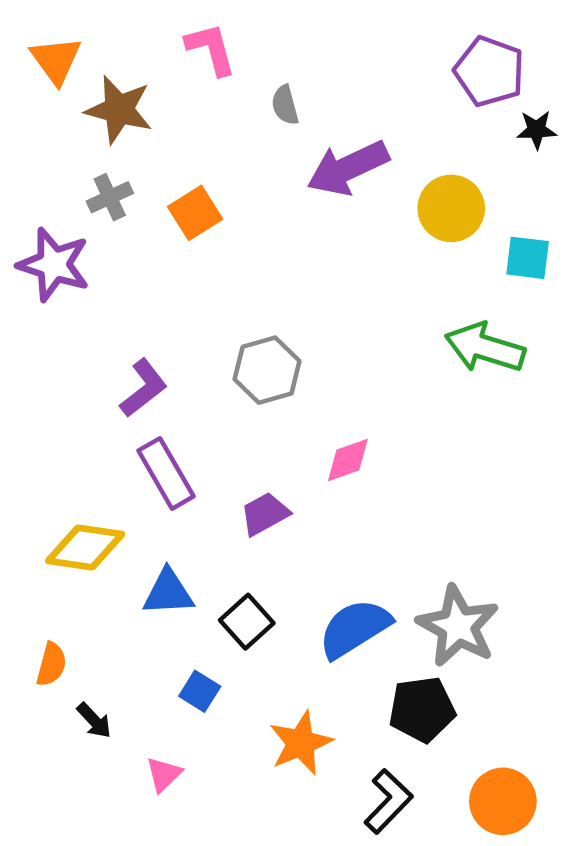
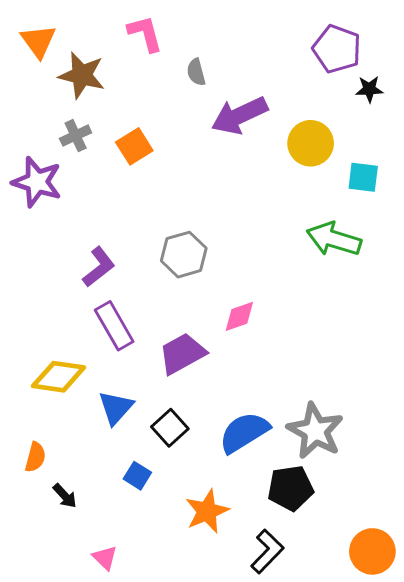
purple trapezoid: (265, 514) -> (182, 354), size x1.4
blue triangle: (168, 592) -> (116, 408), turned -45
pink triangle: (164, 774) -> (105, 558), moved, turned -32
orange circle: (503, 801) -> (372, 551), moved

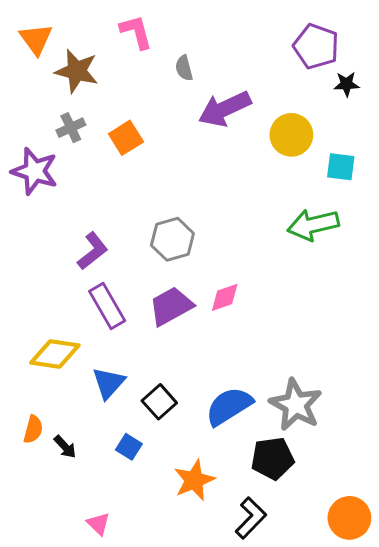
green arrow: (334, 239) -> (313, 225), turned -30
purple trapezoid: (182, 354) -> (171, 306), moved
black arrow: (65, 496) -> (65, 447), moved

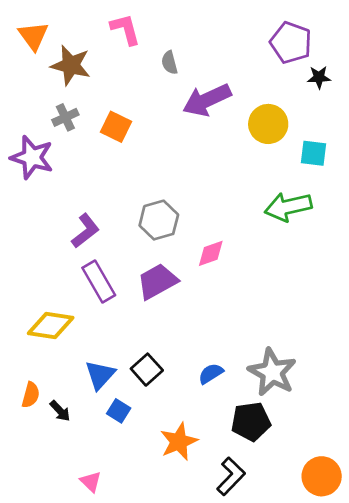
orange square: (126, 138) -> (116, 127), turned -32
pink diamond: (225, 297) -> (211, 253), moved
blue triangle: (109, 383) -> (100, 375), moved
blue semicircle: (229, 406) -> (211, 374), size x0.6

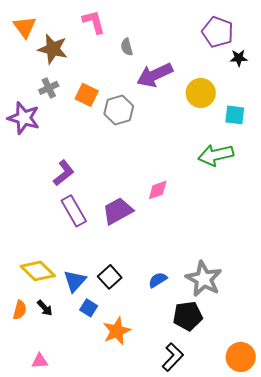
gray hexagon: (159, 220) -> (119, 110), moved
yellow diamond: (51, 325) -> (38, 271), moved, turned 36
orange semicircle: (31, 395) -> (20, 310), moved
orange star: (179, 442) -> (117, 331), moved
pink triangle: (91, 482) -> (40, 361), moved, turned -48

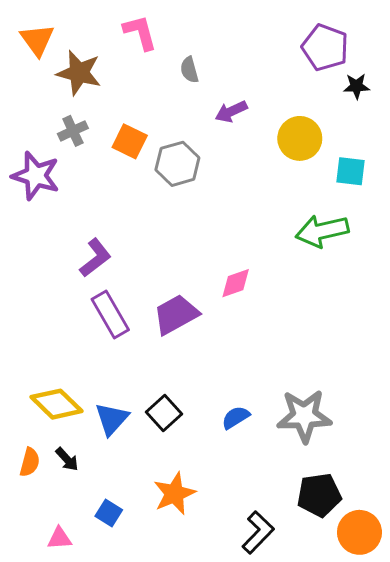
purple arrow: (155, 75) -> (231, 112), size x0.6
gray star: (204, 279) -> (304, 416), turned -30
blue square: (89, 308) -> (109, 513), moved
black pentagon: (188, 316) -> (319, 495), moved

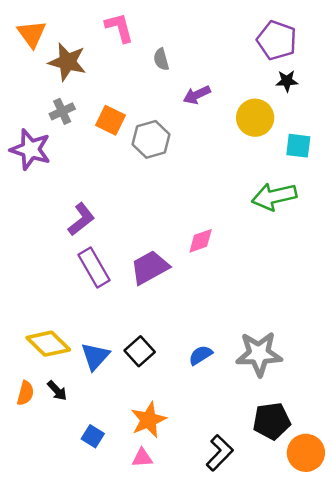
black star: (356, 86) -> (287, 81), moved
pink triangle: (60, 538) -> (142, 458), moved

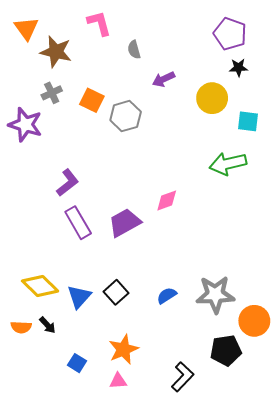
orange semicircle: (25, 393) -> (21, 327), turned 78
orange circle: (306, 453) -> (254, 321), moved

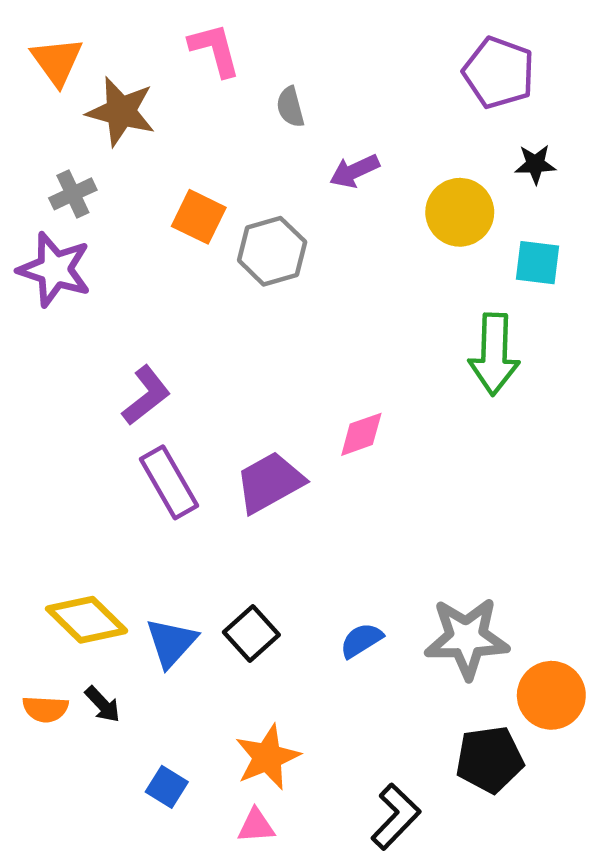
black star: (238, 68) -> (535, 164), moved
gray cross: (52, 93) -> (73, 194), moved
green arrow: (228, 164) -> (494, 354), turned -75

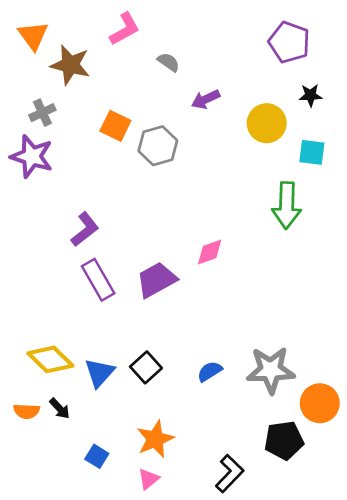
pink L-shape: (215, 50) -> (125, 29), turned 76
gray semicircle: (290, 107) -> (168, 62), turned 140
pink triangle: (256, 826) -> (149, 479), turned -35

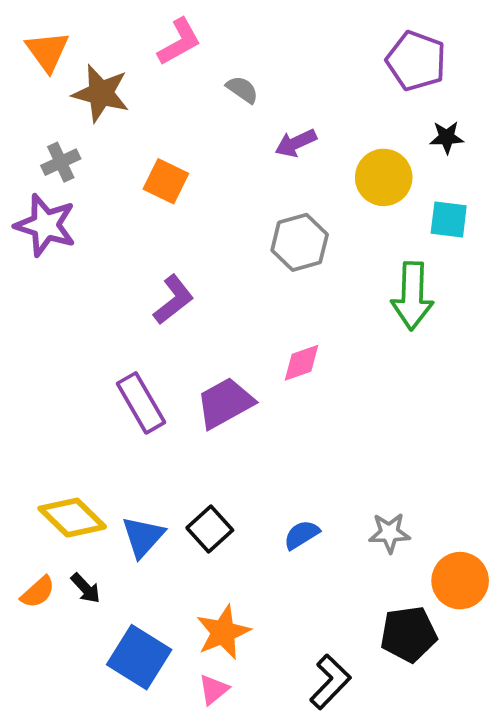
gray hexagon: (158, 146) -> (300, 242), moved
purple L-shape: (85, 229) -> (173, 300), moved
gray star: (271, 370) -> (389, 533), size x0.6
orange semicircle: (26, 411) -> (38, 592), turned -45
blue square: (97, 456) -> (139, 657), size x1.8

